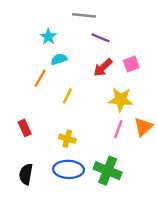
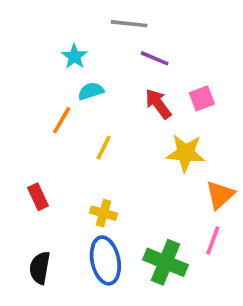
red arrow: (103, 67) -> (158, 104), turned 96
pink line: (118, 129) -> (213, 240), moved
blue ellipse: (69, 169) -> (105, 260), turned 76

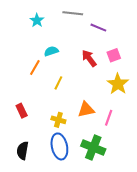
cyan star: (74, 56) -> (37, 20), moved
purple line: (155, 58) -> (98, 28), moved
yellow star: (186, 153) -> (118, 84), moved, turned 30
orange triangle: (220, 195) -> (86, 110), moved, turned 30
pink line: (213, 240) -> (109, 118), moved

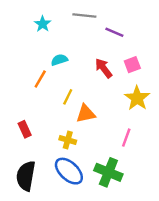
orange triangle: (86, 110) -> (86, 114), moved
blue ellipse: (59, 146) -> (69, 171), turned -35
black semicircle: (23, 151) -> (26, 176), size x1.4

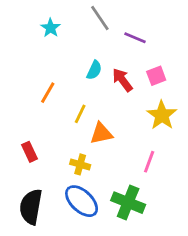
gray line: (84, 16) -> (100, 18), turned 50
cyan semicircle: (59, 60) -> (94, 70), moved, turned 133

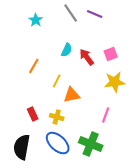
purple line: (135, 38) -> (95, 14), moved
yellow star: (162, 115) -> (115, 82), turned 30
red rectangle: (29, 152) -> (33, 114), moved

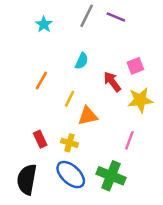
gray line: (71, 13) -> (87, 16), turned 60
red arrow: (87, 57) -> (112, 82), moved

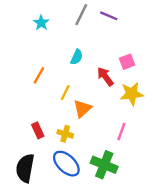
orange triangle: (88, 116) -> (82, 109), turned -30

